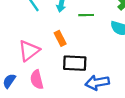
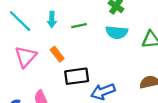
pink triangle: (29, 51) -> (26, 57), moved

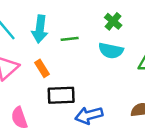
cyan arrow: (52, 20) -> (40, 29), size x1.5

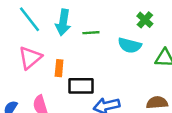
green cross: (113, 21) -> (145, 20), moved
orange rectangle: (42, 68) -> (59, 68), moved, turned 35

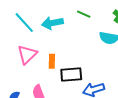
cyan arrow: (63, 22) -> (52, 23), turned 75
green line: (91, 33) -> (84, 14), moved, turned 32

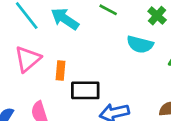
cyan arrow: (52, 23) -> (65, 19), turned 40

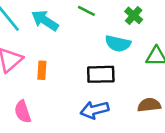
black rectangle: (85, 90) -> (101, 74), moved

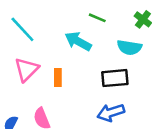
cyan arrow: (45, 20) -> (78, 41), moved

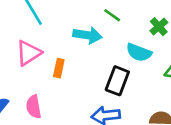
cyan arrow: (78, 41) -> (87, 35), turned 148
black rectangle: (115, 78) -> (117, 81), turned -76

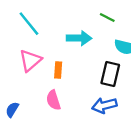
green line: (112, 15) -> (107, 18), moved
pink semicircle: (34, 107) -> (53, 100), moved

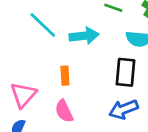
cyan line: (29, 24) -> (43, 25), moved
pink triangle: (30, 61) -> (23, 95), moved

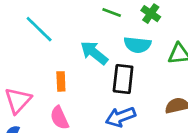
cyan arrow: (84, 36) -> (94, 53), moved, turned -136

